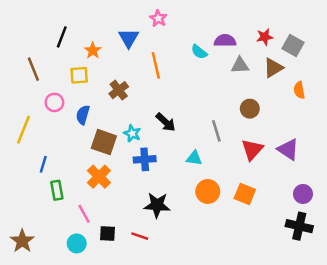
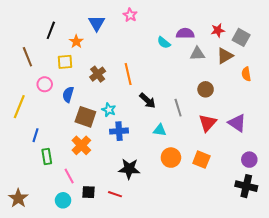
blue triangle: (129, 38) -> (97, 23), moved
orange line: (156, 65) -> (128, 74), moved
black arrow: (166, 122) -> (148, 101), moved

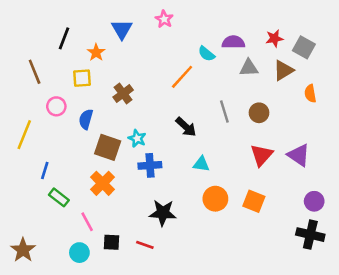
orange line: (128, 74) -> (182, 77), moved, turned 55
gray line: (178, 108) -> (224, 111), moved
green rectangle: (47, 157) -> (59, 197), turned -42

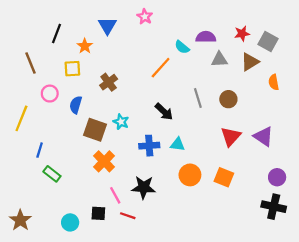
blue cross: (150, 165) -> (149, 146), moved
orange cross: (103, 183) -> (104, 161), moved
pink line: (87, 222) -> (115, 195), moved

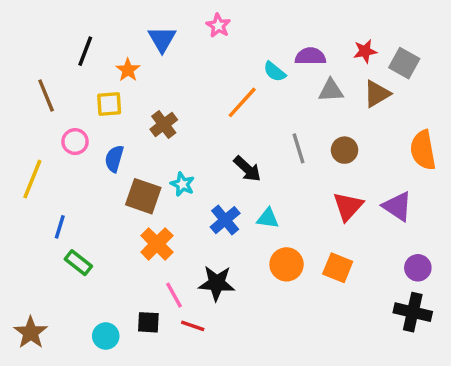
orange semicircle: (274, 82) -> (423, 150), moved, size x1.6
blue cross: (149, 146) -> (225, 220), turned -36

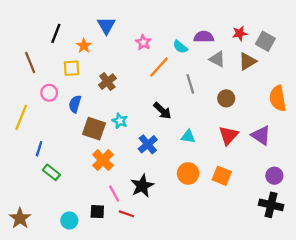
pink star: (218, 26) -> (143, 42), moved
gray triangle: (331, 90) -> (217, 59), turned 30
gray line: (298, 148) -> (190, 84), moved
cyan triangle: (268, 218) -> (188, 136), moved
black star: (217, 283) -> (142, 186), turned -30

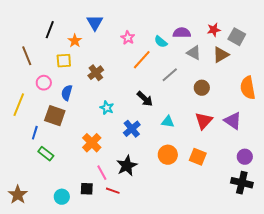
gray line: (190, 84) -> (170, 75), turned 66
brown square: (94, 129) -> (55, 116), moved

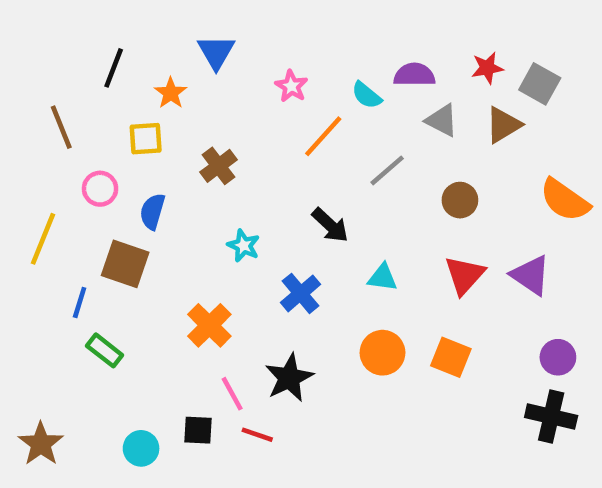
orange semicircle: (248, 88) -> (565, 200), turned -45

